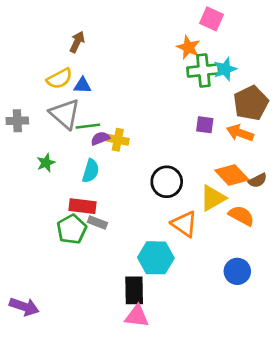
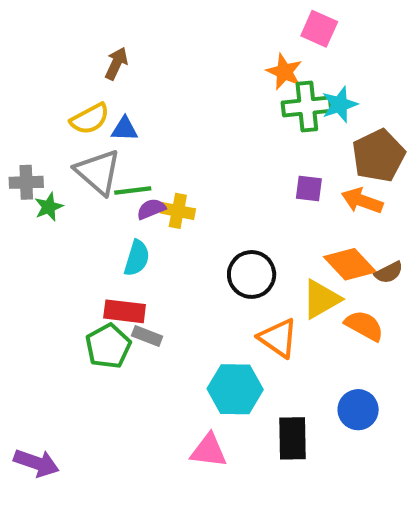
green star: (46, 163) -> (49, 207), moved
black rectangle: (134, 290) -> (293, 438), moved
pink triangle: (137, 316) -> (209, 451), moved

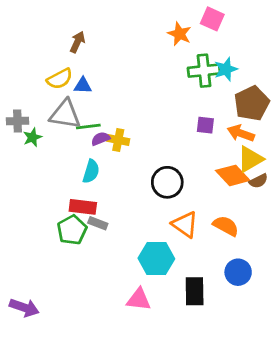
orange star: (284, 72) -> (180, 34), moved
gray triangle: (98, 172) -> (65, 114), turned -32
yellow triangle: (321, 299) -> (250, 159), moved
orange semicircle: (364, 326) -> (226, 226), moved

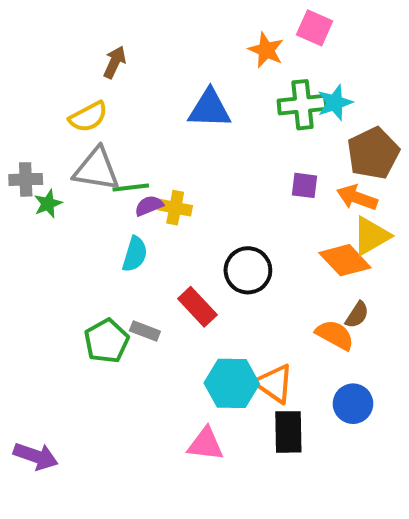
blue triangle: (83, 86) -> (210, 109), moved, size x1.6
brown semicircle: (259, 181) -> (357, 315), moved, turned -30
red rectangle: (83, 207) -> (197, 307), moved, turned 40
orange triangle: (185, 225) -> (274, 383), moved

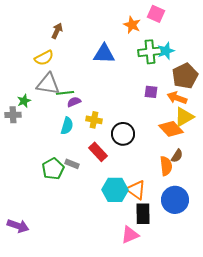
gray cross: (26, 179) -> (13, 115), moved
yellow cross: (175, 208) -> (94, 120), moved
orange semicircle: (335, 335) -> (166, 166), turned 54
blue circle: (353, 404) -> (175, 200), size x1.4
pink triangle: (206, 444) -> (130, 235), moved, turned -30

